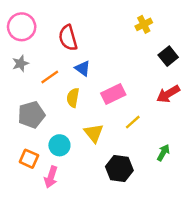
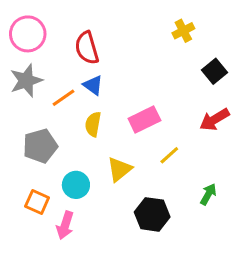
gray star: (20, 63) -> (26, 81), size x1.5
blue triangle: (83, 68) -> (93, 85), moved
yellow triangle: (94, 133) -> (120, 169), turned 30

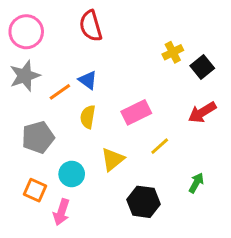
yellow cross: (183, 31) -> (173, 52), moved
red semicircle: (87, 48) -> (91, 26), moved

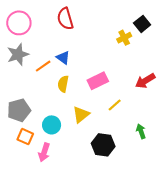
black square: (202, 67) -> (142, 24), moved
gray pentagon: (38, 137) -> (19, 110), moved
green arrow: (196, 183) -> (141, 131), turned -48

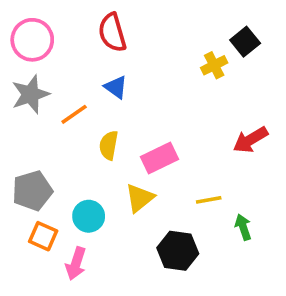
blue triangle: (63, 58) -> (116, 87), moved
pink rectangle: (98, 81) -> (160, 158), moved
yellow line: (115, 105) -> (209, 200), moved, turned 32

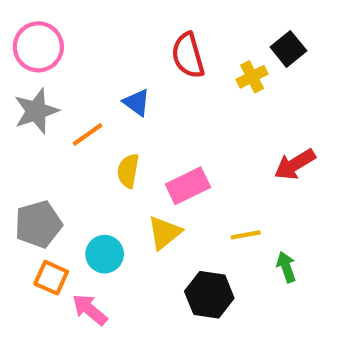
red semicircle: (112, 33) -> (188, 55), moved
pink arrow: (76, 263) -> (90, 310), turned 112

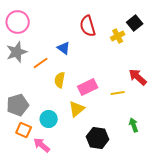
red arrow: (295, 164) -> (138, 77), turned 72
yellow line: (246, 235) -> (118, 93), moved

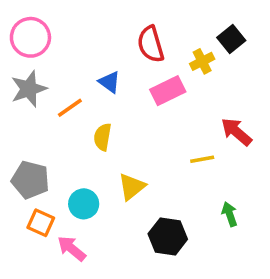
pink rectangle: (88, 87) -> (168, 91), moved
gray pentagon: (18, 105) -> (30, 180), turned 30

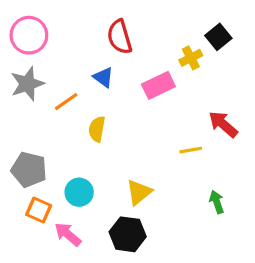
red semicircle: (151, 44) -> (120, 37), moved
yellow triangle: (132, 187) -> (139, 192), moved
black hexagon: (168, 237) -> (128, 234), moved

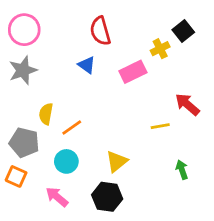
orange line: (66, 102) -> (72, 127), moved
yellow semicircle: (97, 129) -> (46, 114), moved
orange square: (39, 210) -> (16, 176), moved

